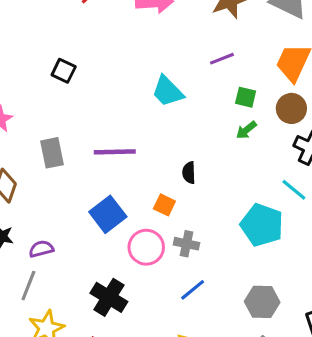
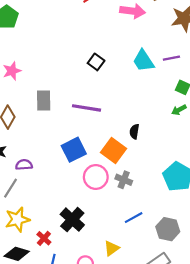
black square: (64, 71) -> (96, 62), moved
cyan trapezoid: (168, 91) -> (143, 61), moved
orange square: (164, 205) -> (114, 150), size x1.6
blue line: (193, 290) -> (134, 218), moved
black cross: (109, 297) -> (72, 220), moved

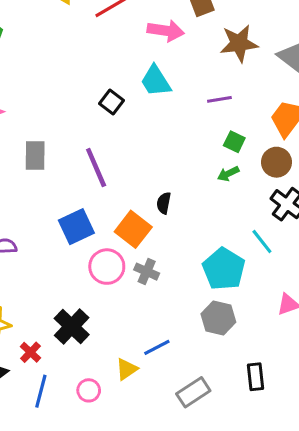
cyan trapezoid: (143, 61) -> (156, 81), moved
purple line: (86, 108) -> (96, 168), turned 56
blue line: (134, 218) -> (157, 347), moved
gray hexagon: (168, 229) -> (218, 318), moved

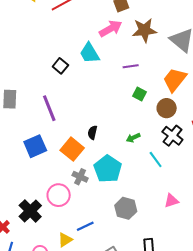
pink arrow: (166, 31) -> (110, 29), moved, turned -40
green arrow: (228, 174) -> (133, 138), moved
pink circle: (107, 267) -> (59, 195), moved
cyan pentagon: (224, 269) -> (108, 169), moved

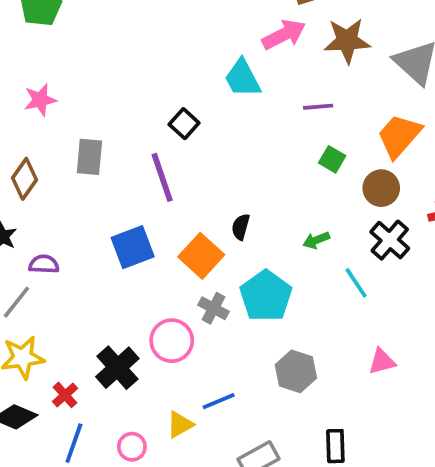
black square: (60, 66) -> (184, 124), moved

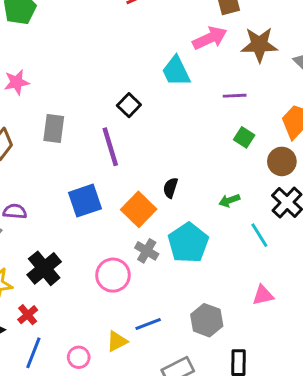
pink triangle: (382, 362) -> (263, 295), moved
black cross: (117, 368) -> (44, 268), moved
gray hexagon: (296, 371) -> (207, 320), moved

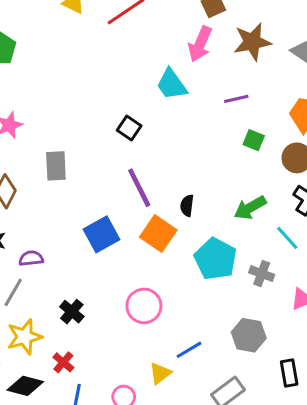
pink arrow: (210, 38) -> (200, 44), turned 148
purple line: (110, 147) -> (139, 188), moved
green arrow: (229, 200) -> (250, 208), size x1.5
gray cross: (147, 251) -> (262, 274), moved
black cross: (44, 268) -> (72, 312), size x0.7

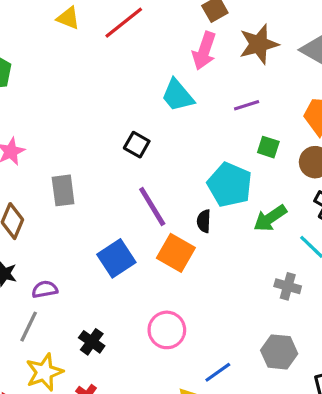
cyan pentagon: (215, 259) -> (230, 185), moved

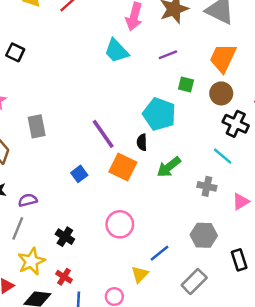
black square: (137, 145) -> (15, 52), moved
green arrow: (270, 218) -> (169, 167), moved
blue square: (116, 258) -> (79, 174), size x0.6

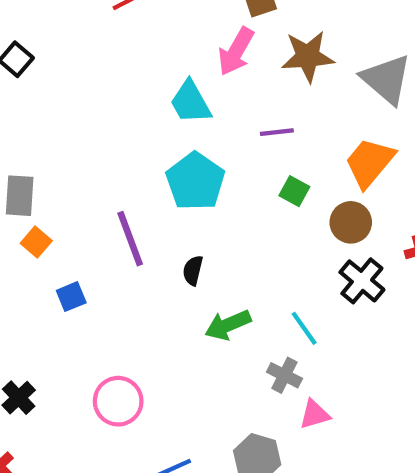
cyan pentagon: (159, 114) -> (195, 181), moved
cyan line: (223, 156) -> (304, 328), moved
orange square: (123, 167) -> (36, 242), moved, size x0.6
pink triangle: (241, 202) -> (315, 414), moved

